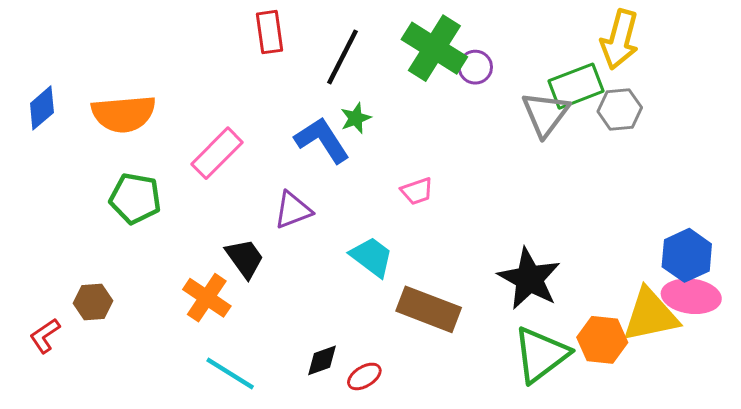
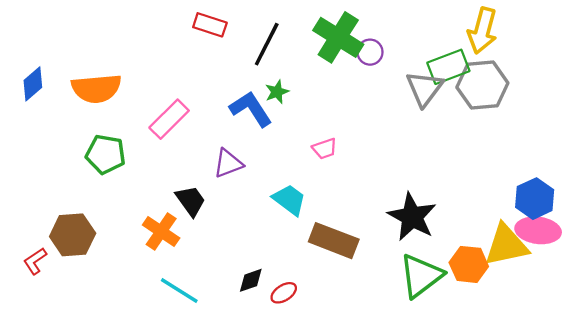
red rectangle: (270, 32) -> (210, 25), turned -64
gray hexagon: (620, 109) -> (482, 85), size x1.5
brown hexagon: (93, 302) -> (73, 235), size x1.5

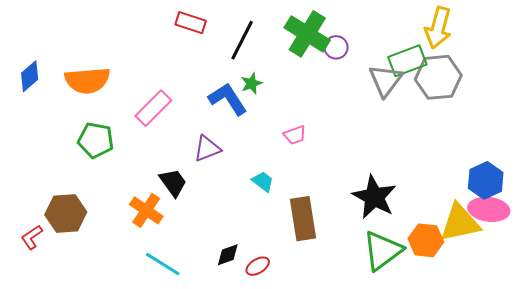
cyan trapezoid: (289, 200) -> (263, 181), size x0.7
brown rectangle: (334, 241) -> (303, 219), turned 60

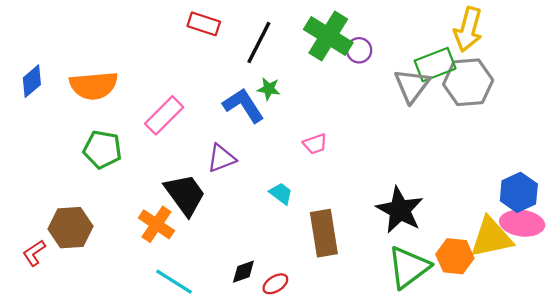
green star: (251, 83) -> (269, 89), turned 30
black trapezoid: (173, 183) -> (185, 195), size x1.4

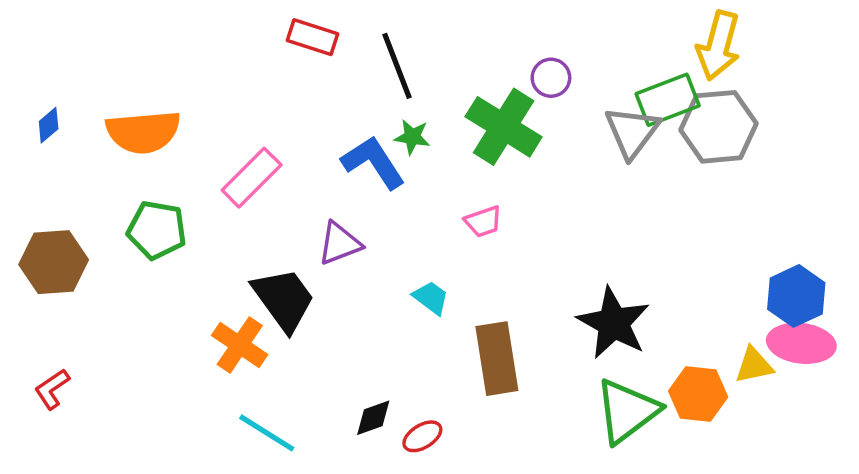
green cross: (328, 36) -> (504, 127), moved
black line: (259, 43) -> (397, 66), turned -48
blue diamond: (32, 81) -> (49, 125), size x0.7
brown hexagon: (70, 228) -> (54, 262), moved
yellow triangle: (491, 238) -> (754, 365), size x0.6

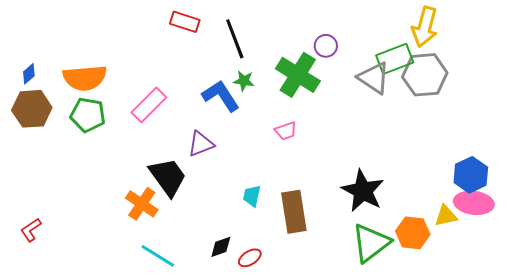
gray triangle: (632, 132) -> (374, 78), turned -33
green pentagon: (157, 230) -> (88, 115), moved
brown hexagon: (54, 262) -> (32, 109), moved
cyan trapezoid: (431, 298) -> (252, 196), moved, turned -115

